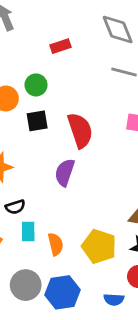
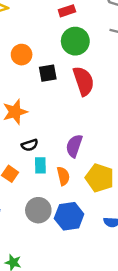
green circle: (36, 85) -> (75, 41), moved, size x1.5
purple semicircle: (65, 172) -> (74, 146), moved

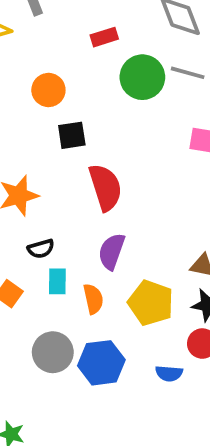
green circle: (75, 41) -> (142, 77), moved
orange circle: (22, 55) -> (48, 90), moved
red semicircle: (84, 81) -> (105, 187), moved

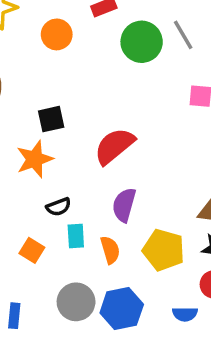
gray line: (188, 73) -> (183, 35), turned 48
orange circle: (48, 90) -> (57, 34), moved
black square: (72, 135) -> (51, 119), moved
red semicircle: (105, 187) -> (114, 146), turned -108

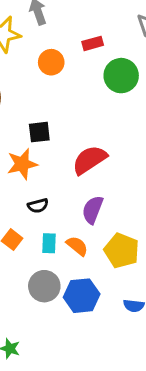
cyan rectangle: (76, 236) -> (49, 243), moved
orange semicircle: (110, 250) -> (77, 246), turned -40

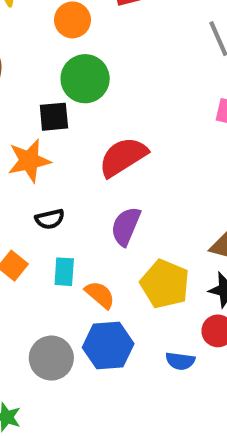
green circle: (121, 76) -> (85, 79), moved
orange semicircle: (77, 246) -> (100, 295), moved
gray circle: (44, 286) -> (51, 358), moved

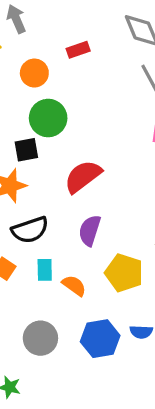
black semicircle: (50, 219) -> (30, 230), size x1.6
blue hexagon: (108, 346) -> (100, 339), moved

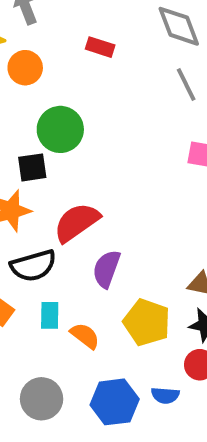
red rectangle: (78, 50) -> (100, 47), turned 35
orange circle: (34, 73) -> (25, 68), moved
red semicircle: (83, 176) -> (77, 222), moved

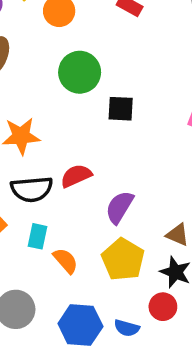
black square: (32, 167) -> (121, 109), moved
red semicircle: (77, 222) -> (76, 176), moved, size x0.7
purple semicircle: (106, 269) -> (119, 207), moved

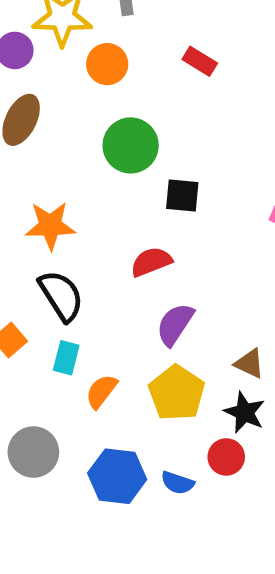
red semicircle: (76, 176) -> (151, 262), moved
black semicircle: (32, 189) -> (61, 296), turned -120
orange semicircle: (66, 261) -> (101, 391), turned -104

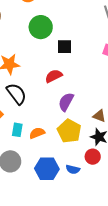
cyan rectangle: (66, 358) -> (17, 130), moved
orange semicircle: (101, 391) -> (37, 133), turned 35

